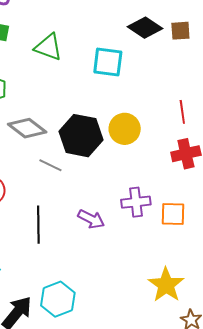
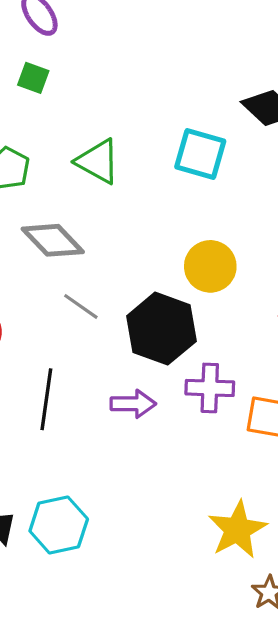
green triangle: (48, 47) -> (98, 161), moved
black hexagon: (81, 136) -> (161, 329), moved
purple arrow: (91, 219) -> (133, 404), turned -36

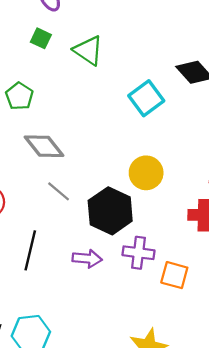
cyan square: (200, 154) -> (146, 98), turned 32
green triangle: (98, 161) -> (88, 50), moved

